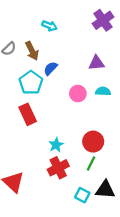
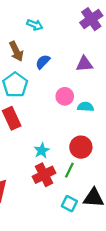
blue semicircle: (51, 68) -> (43, 62), moved
cyan semicircle: (103, 91) -> (85, 107), moved
green line: (91, 163) -> (69, 170), moved

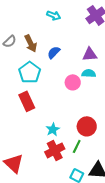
cyan arrow: (35, 25) -> (54, 15), moved
cyan semicircle: (85, 107) -> (89, 73), moved

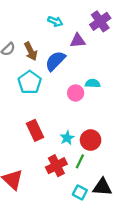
blue semicircle: (54, 52) -> (55, 61), size x1.5
purple triangle: (90, 54) -> (78, 41), moved
red rectangle: (27, 101) -> (35, 130), moved
cyan star: (53, 129) -> (67, 138), moved

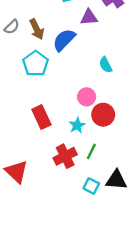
cyan semicircle: (93, 83) -> (106, 65), turned -120
pink circle: (76, 93) -> (87, 97), moved
red circle: (91, 140) -> (103, 115), moved

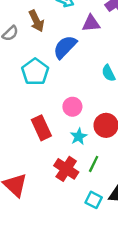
brown arrow: (37, 29) -> (36, 21), moved
pink circle: (87, 97) -> (72, 107), moved
red cross: (65, 156) -> (66, 169), turned -30

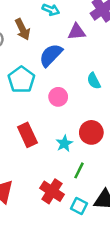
pink circle: (72, 107) -> (58, 97), moved
red cross: (66, 169) -> (52, 191), moved

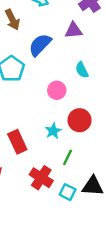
purple triangle: (77, 32) -> (74, 30), moved
pink circle: (58, 97) -> (57, 90), moved
red rectangle: (27, 135) -> (17, 142), moved

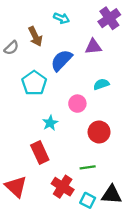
cyan semicircle: (82, 70) -> (101, 84), turned 98
cyan star: (53, 131) -> (50, 123), moved
green line: (68, 157) -> (88, 167), turned 56

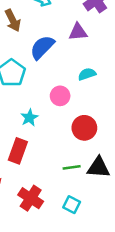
red rectangle: (40, 152) -> (18, 151), turned 45
red cross: (63, 187) -> (31, 198), moved
black triangle: (112, 195) -> (98, 167), moved

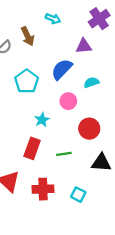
blue semicircle: (42, 47) -> (62, 69), moved
green line: (72, 167) -> (64, 154), moved
red cross: (31, 198) -> (43, 189), turned -35

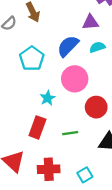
cyan semicircle: (91, 82) -> (97, 47), moved
pink circle: (68, 101) -> (75, 79), size x1.5
cyan square: (78, 195) -> (85, 175), turned 32

